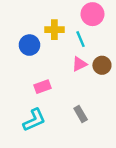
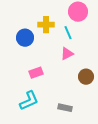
brown circle: (102, 65) -> (86, 77), moved
gray rectangle: (81, 114) -> (65, 108), moved, turned -48

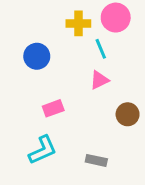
yellow cross: (46, 25) -> (78, 23), moved

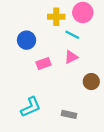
cyan line: (101, 49) -> (72, 35), turned -40
pink rectangle: (53, 108) -> (44, 63), moved

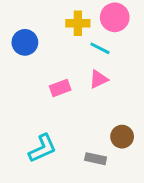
blue circle: (27, 40) -> (25, 42), moved
brown circle: (91, 82) -> (122, 137), moved

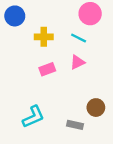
yellow cross: (78, 23) -> (44, 37), moved
blue circle: (25, 42) -> (15, 16), moved

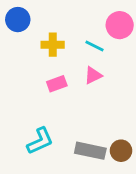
pink circle: (90, 14) -> (120, 25), moved
brown circle: (96, 108) -> (121, 151), moved
gray rectangle: (75, 125) -> (90, 151), size x1.5

